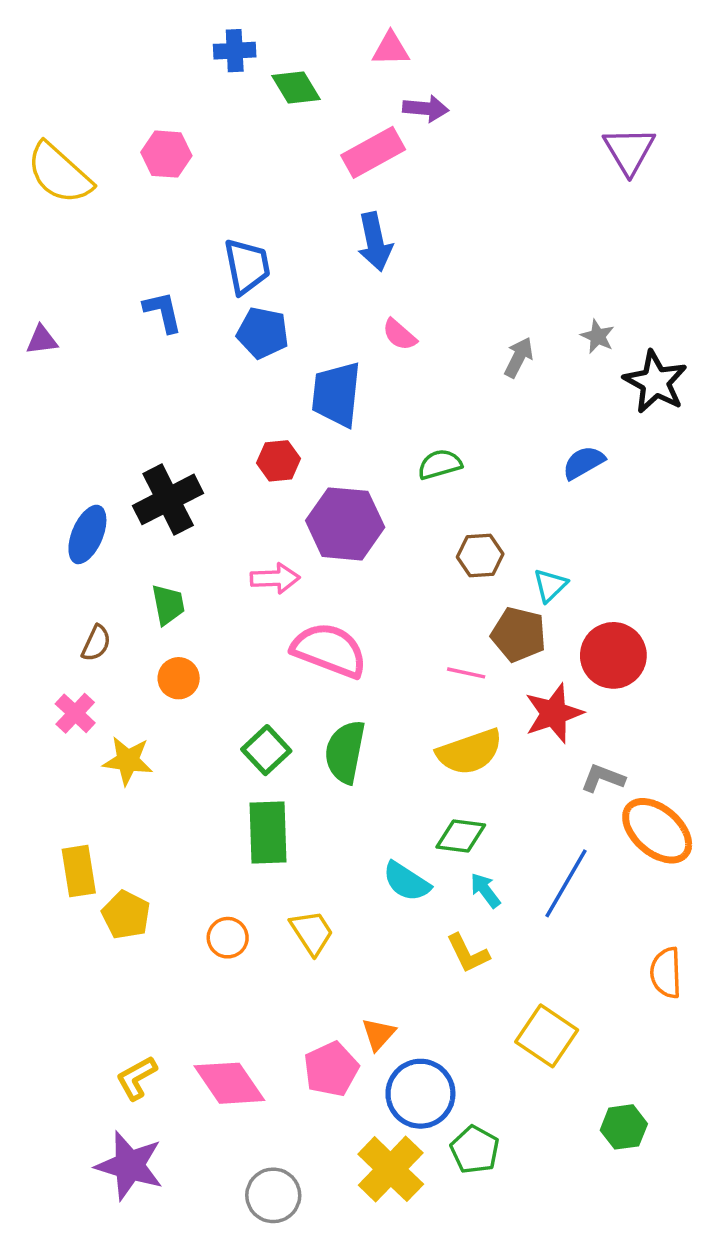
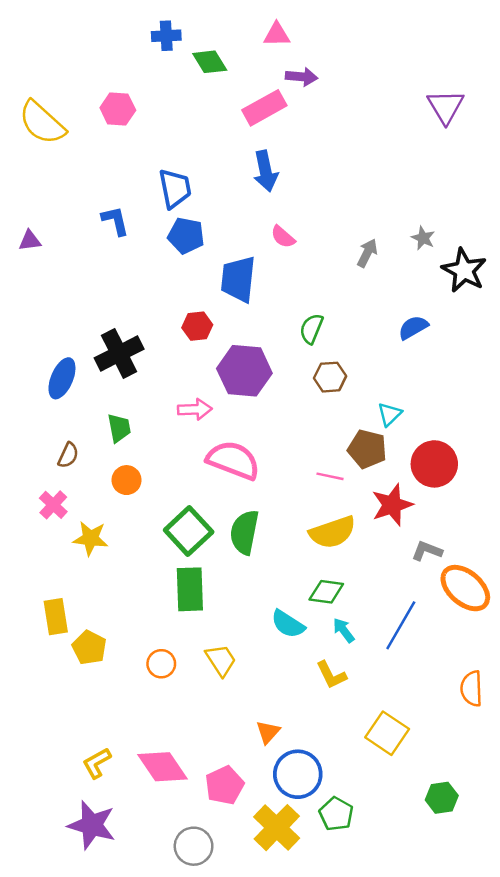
green semicircle: (440, 464) -> (311, 329), turned -52
brown hexagon: (480, 556) -> (330, 377), moved
green square: (266, 750) -> (189, 531), size x1.4
pink pentagon: (331, 1069) -> (225, 785), moved

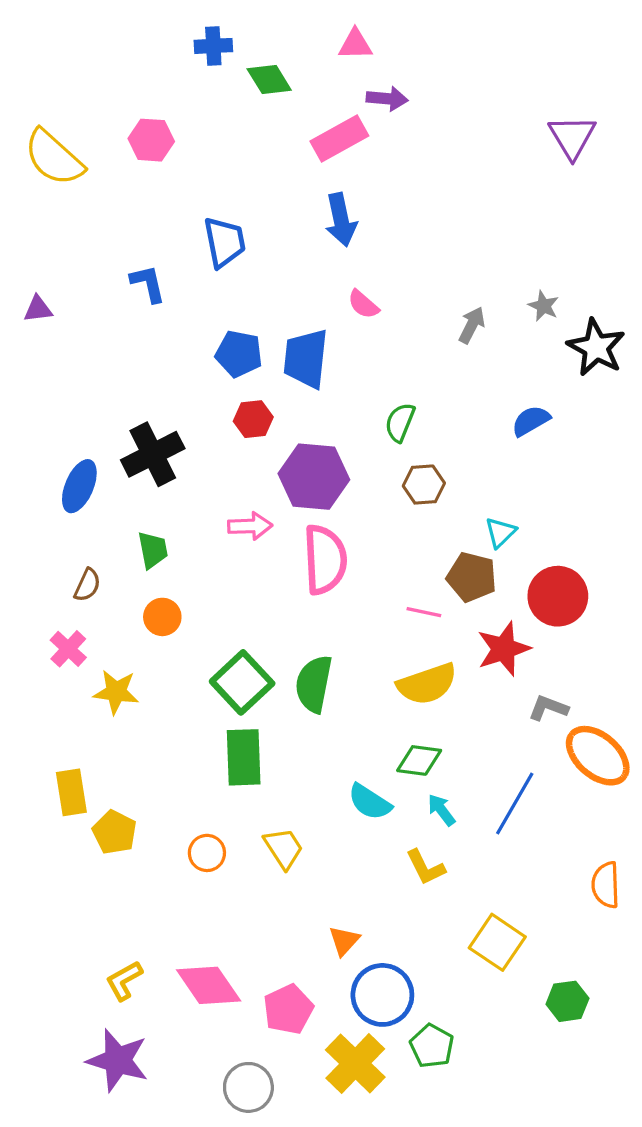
blue pentagon: (186, 236) -> (239, 354), moved
pink semicircle: (233, 460) -> (325, 560), moved, turned 66
green hexagon: (442, 798) -> (567, 1001), moved

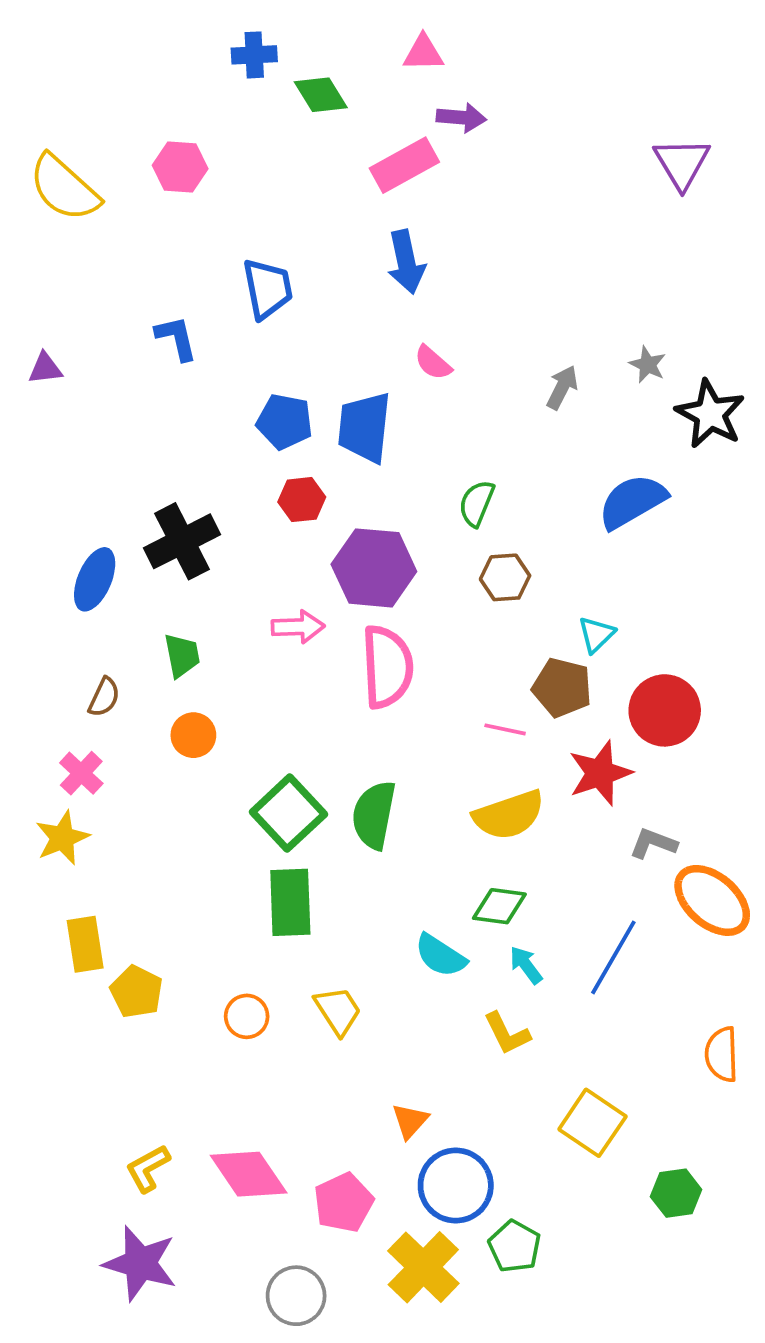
blue semicircle: (531, 421) -> (632, 501), size x1.5
yellow star: (116, 692) -> (62, 838), moved, turned -30

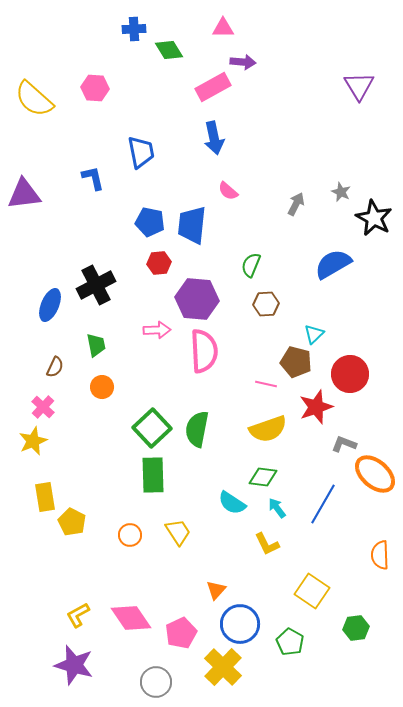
purple triangle: (45, 368) -> (24, 194), size x1.8
green pentagon: (515, 1246) -> (290, 642), moved

